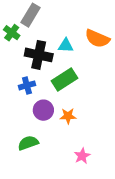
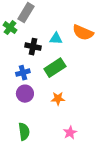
black cross: (39, 55) -> (33, 47), size x0.7
purple circle: (43, 110) -> (25, 94), moved
green semicircle: (28, 143) -> (24, 132), moved, turned 102

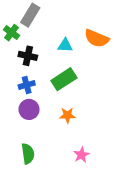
black cross: (33, 47) -> (28, 56), moved

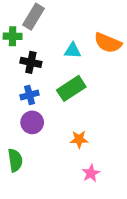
green cross: (12, 33) -> (13, 36), turned -35
orange star: (67, 115) -> (79, 139), moved
green semicircle: (28, 154) -> (15, 160), moved

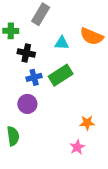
gray rectangle: (33, 17) -> (41, 14), moved
blue cross: (30, 95) -> (34, 77), moved
orange star: (79, 139) -> (87, 123), moved

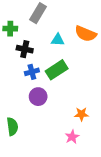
purple circle: (27, 104) -> (38, 97), moved

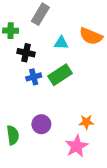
purple circle: (38, 97) -> (41, 124), moved
pink star: (72, 137) -> (77, 146), size x1.5

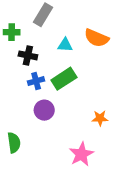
orange star: (86, 122) -> (100, 118), moved
purple circle: (41, 124) -> (44, 110), moved

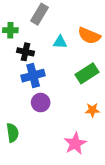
green rectangle: (64, 79) -> (87, 73), moved
blue cross: (36, 81) -> (33, 76), size x1.5

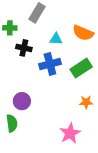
blue cross: (33, 76) -> (50, 64), moved
purple circle: (41, 103) -> (22, 101), moved

